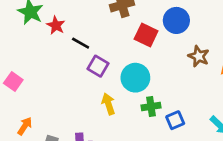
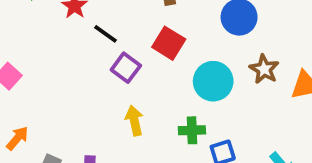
red square: (146, 35) -> (169, 43), moved
cyan circle: (135, 78) -> (213, 81), moved

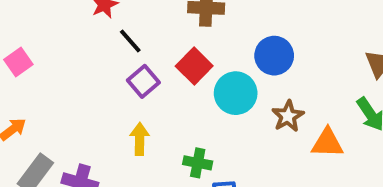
cyan circle: (213, 81) -> (236, 93), moved

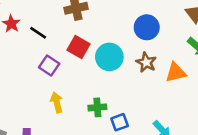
black line: (130, 41) -> (38, 33), moved
blue circle: (274, 56) -> (147, 27), moved

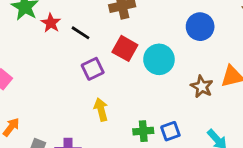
brown star: (146, 62) -> (202, 87), moved
purple square: (49, 65) -> (93, 69), turned 30
green cross: (97, 107) -> (143, 131), moved

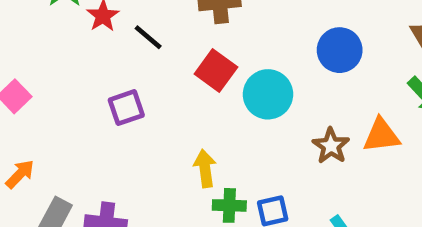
purple square: (93, 69) -> (126, 108), moved
yellow arrow: (101, 110) -> (205, 168), moved

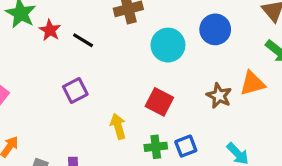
red square: (216, 71) -> (159, 102), moved
cyan circle: (268, 94) -> (168, 45), moved
yellow arrow: (205, 168) -> (118, 126), moved

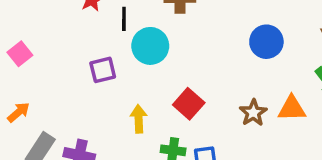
black line: (83, 40) -> (124, 19), turned 45
cyan circle: (168, 45) -> (150, 46), moved

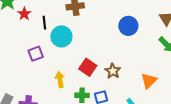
orange triangle: (292, 108) -> (149, 81), moved, turned -36
brown star: (253, 113) -> (113, 71), moved

